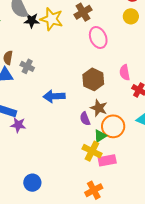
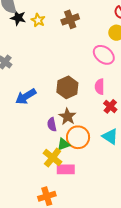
yellow star: (52, 19) -> (38, 20), size x0.6
pink ellipse: (98, 38) -> (104, 55), moved, turned -40
blue arrow: (54, 96) -> (26, 97), turned -40

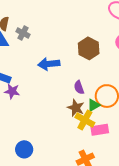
blue arrow: (26, 97) -> (49, 64), turned 35
brown star: (67, 116) -> (76, 108), moved

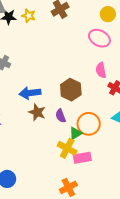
brown hexagon: (89, 48) -> (71, 90), moved
brown star: (76, 108) -> (37, 112), moved

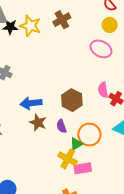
yellow star: (29, 16) -> (30, 26), size x1.5
pink semicircle: (101, 70) -> (103, 90), moved

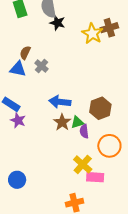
yellow star: (30, 26) -> (92, 34), moved
green triangle: (76, 144) -> (77, 122), moved

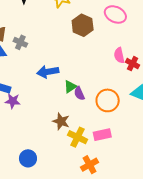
brown hexagon: (100, 108) -> (83, 25), moved
brown star: (62, 122) -> (61, 121), moved
yellow cross: (83, 164) -> (77, 137), moved

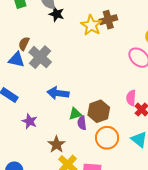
brown hexagon: (83, 25) -> (99, 111), moved
gray cross: (20, 42) -> (40, 57), size x1.6
purple star: (13, 101) -> (30, 121), moved

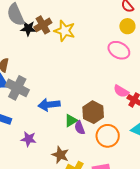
brown cross: (108, 20) -> (43, 25), moved
gray cross: (40, 57) -> (17, 88), moved
pink semicircle: (131, 98) -> (121, 91), turned -49

